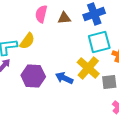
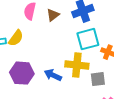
brown triangle: (64, 18) -> (53, 15), turned -32
yellow cross: (88, 68) -> (77, 65), turned -35

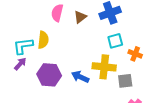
yellow semicircle: (16, 38) -> (43, 40), turned -30
cyan square: (88, 39) -> (115, 41), size x0.7

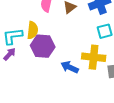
purple hexagon: (49, 75) -> (43, 46), moved

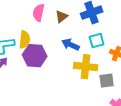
blue arrow: (70, 67) -> (71, 45), moved

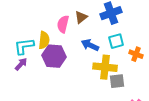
pink semicircle: (39, 13) -> (63, 24), moved
gray square: (107, 81) -> (117, 81), moved

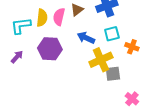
yellow semicircle: (44, 40) -> (42, 18), moved
cyan L-shape: (24, 46) -> (21, 26), moved
yellow cross: (105, 67) -> (101, 60), turned -30

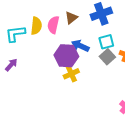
purple hexagon: (50, 49) -> (66, 56), moved
yellow cross: (101, 60) -> (71, 74), moved, size x0.7
gray square: (113, 74) -> (107, 57), moved, turned -35

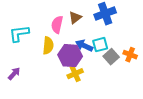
yellow semicircle: (36, 26) -> (48, 46), moved
cyan square: (106, 42) -> (100, 45), moved
purple arrow: (11, 65) -> (14, 74), moved

